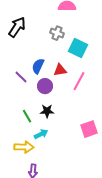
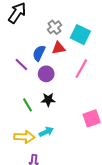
gray cross: (57, 33) -> (54, 27), moved, turned 32
red triangle: (60, 70) -> (59, 48), moved
cyan arrow: (41, 134) -> (46, 132), moved

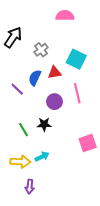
gray cross: (54, 27) -> (41, 50), moved
pink line: (81, 69) -> (77, 93), turned -42
purple circle: (46, 74) -> (55, 102), moved

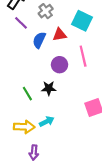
purple line: (17, 89) -> (21, 23), moved

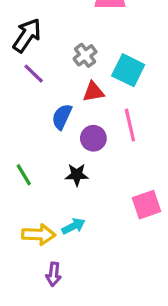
gray cross: (46, 11) -> (85, 55), moved
blue semicircle: (39, 40) -> (62, 117), moved
green line: (27, 94) -> (24, 175), moved

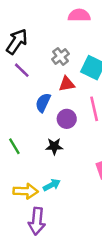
purple arrow: (54, 274) -> (37, 221), size x1.5

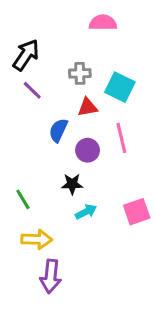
gray cross: (60, 56) -> (80, 73), turned 35
green line: (14, 146) -> (23, 199), moved
cyan arrow: (52, 185) -> (86, 212), moved

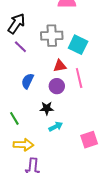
gray cross: (80, 73) -> (52, 36), size x1.5
red triangle: (88, 107) -> (60, 66), moved
blue semicircle: (58, 130) -> (28, 81), moved
pink square: (137, 212) -> (89, 140), moved

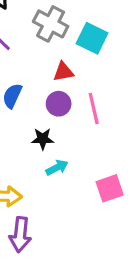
gray cross: (52, 36) -> (51, 24), turned 30
pink line: (79, 78) -> (94, 109), moved

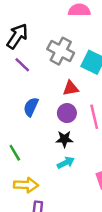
black star: (43, 139) -> (64, 139), moved

